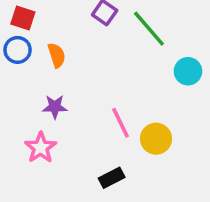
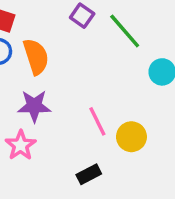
orange semicircle: (57, 55) -> (36, 57), size x1.5
purple star: (55, 107) -> (34, 106), size x1.4

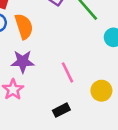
yellow circle: (131, 137) -> (101, 91), moved

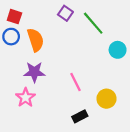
black rectangle: (61, 110) -> (80, 116), moved

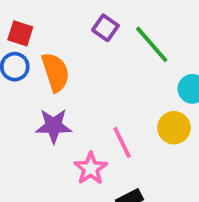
pink star: (26, 98) -> (91, 168), moved
yellow circle: (106, 99) -> (174, 128), moved

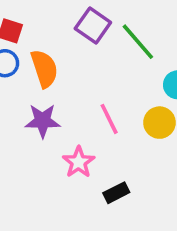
purple square: (105, 28) -> (93, 25), size x1.4
pink line: (122, 143) -> (109, 119), moved

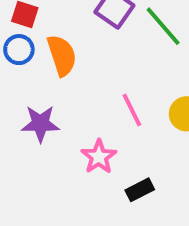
purple star: (43, 121) -> (40, 124), moved

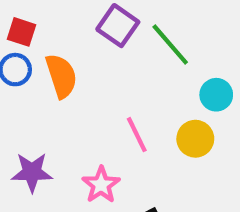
purple star: (40, 124) -> (32, 172), moved

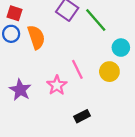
purple star: (32, 172) -> (20, 90), turned 30
pink star: (101, 185) -> (57, 85), moved

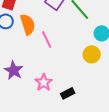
pink line: (77, 69) -> (47, 39), moved
pink star: (57, 85) -> (44, 82), moved

